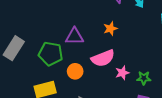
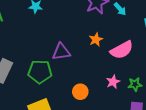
pink semicircle: (103, 58) -> (122, 50), moved
orange circle: (75, 71) -> (80, 92), moved

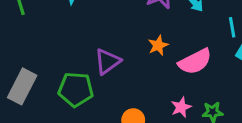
purple triangle: (61, 52) -> (108, 61), turned -30

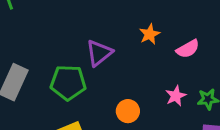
pink semicircle: (195, 62) -> (188, 49), size x0.7

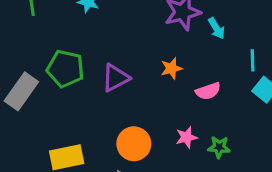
green pentagon: (68, 83) -> (65, 69), moved
orange circle: (128, 111) -> (134, 144), size x1.4

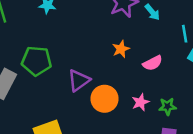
purple triangle: (115, 78) -> (79, 80), moved
orange circle: (134, 144) -> (105, 99), moved

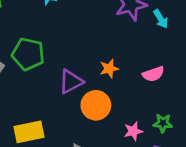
orange star: (121, 49) -> (109, 69), moved
pink star: (140, 102) -> (133, 131), moved

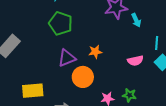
green pentagon: (28, 54) -> (61, 23), moved
pink semicircle: (153, 74) -> (135, 61), moved

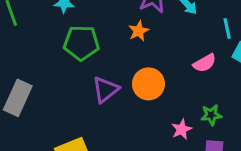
orange star: (95, 52) -> (139, 31), moved
orange circle: (83, 77) -> (148, 84), moved

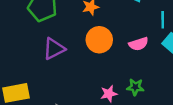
orange circle: (148, 84) -> (99, 40), moved

